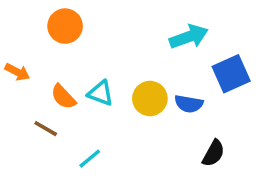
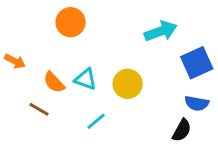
orange circle: (65, 26) -> (71, 22), moved
blue semicircle: (189, 104) -> (197, 103), moved
cyan line: (90, 159) -> (96, 121), moved

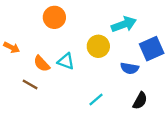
yellow circle: (128, 84) -> (98, 46), moved
blue semicircle: (197, 103) -> (130, 68), moved
cyan line: (96, 121) -> (96, 99), moved

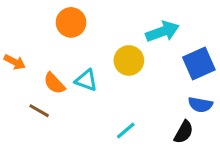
blue semicircle: (130, 68) -> (200, 105), moved

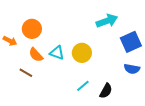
orange circle: (71, 22) -> (32, 29), moved
yellow circle: (129, 60) -> (82, 53), moved
black semicircle: (184, 132) -> (106, 91), moved

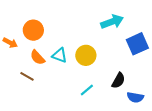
blue semicircle: (132, 69) -> (135, 97), moved
black semicircle: (106, 91) -> (118, 81), moved

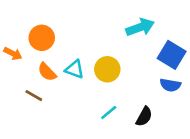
blue square: (137, 44) -> (172, 55), turned -35
black semicircle: (118, 81) -> (144, 117), moved
blue semicircle: (135, 97) -> (170, 85), moved

